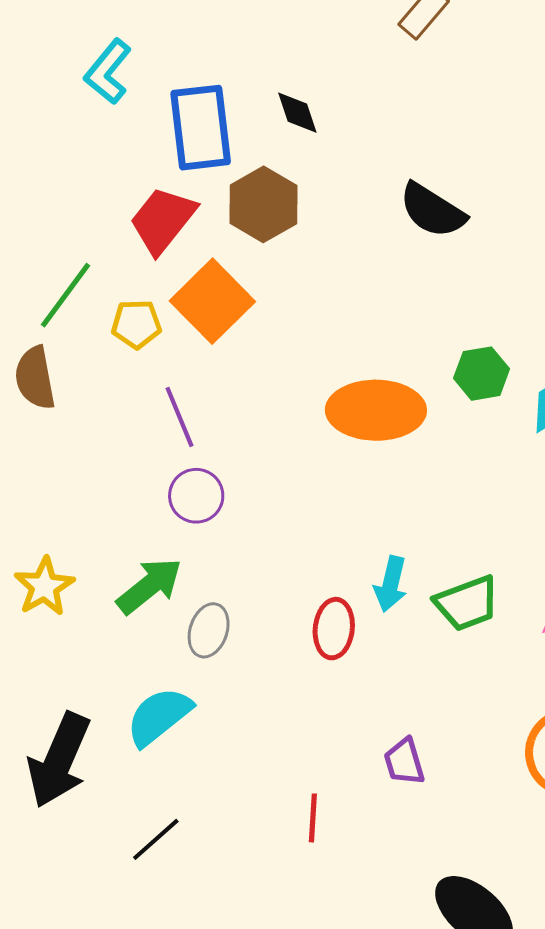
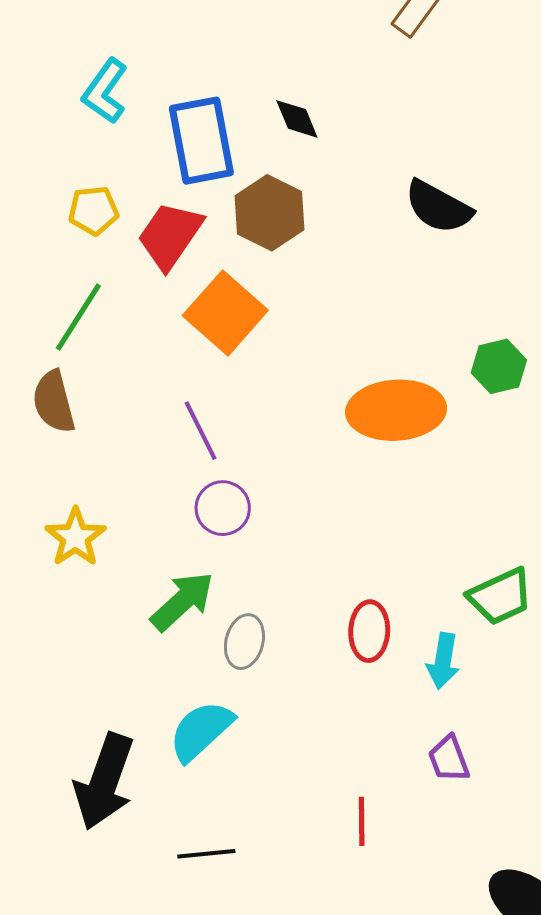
yellow pentagon: (136, 324) -> (93, 211), moved
cyan arrow: (391, 584) -> (443, 661), moved
yellow star: (44, 586) -> (75, 537), moved
black line: (156, 839) -> (206, 854), turned 40

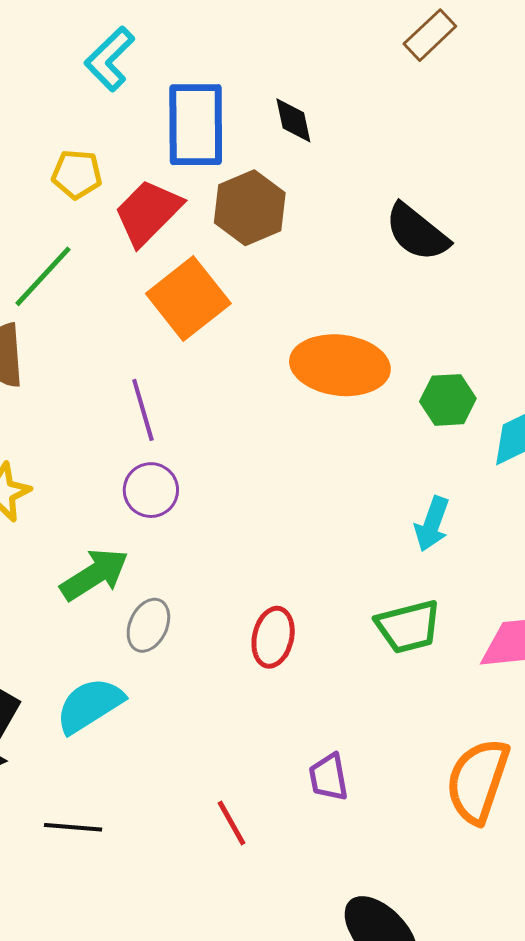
orange ellipse: (396, 410) -> (340, 365), moved
cyan arrow: (443, 661) -> (432, 524), moved
red line: (362, 821) -> (231, 823), turned -39

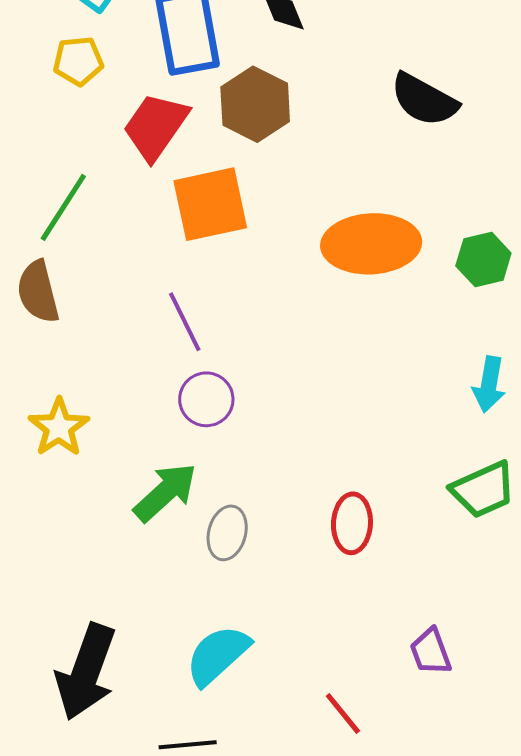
yellow pentagon: (77, 174) -> (78, 61), moved
orange square: (188, 299) -> (210, 204), turned 36
cyan semicircle: (90, 705) -> (218, 655), moved

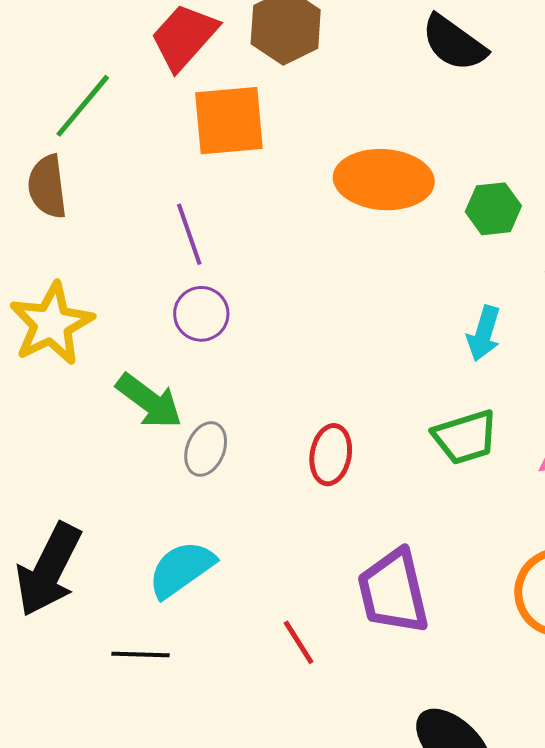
yellow star: (59, 427) -> (52, 324), size x1.4
green arrow: (165, 492) -> (149, 401), turned 72
purple trapezoid: (431, 652) -> (393, 592), size x1.8

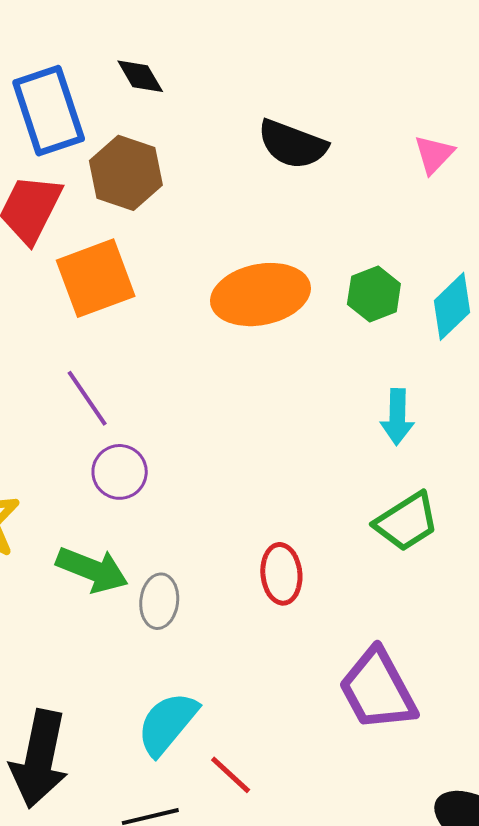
red line: (299, 642) -> (231, 775), moved

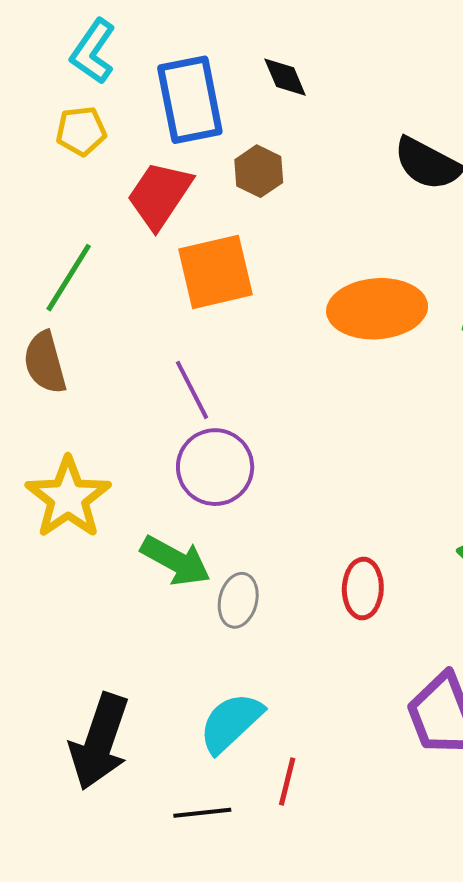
brown hexagon: (126, 173) -> (259, 171), size x0.7
purple circle: (120, 472) -> (215, 467), size x1.4
red line: (231, 775) -> (287, 782), turned 54

